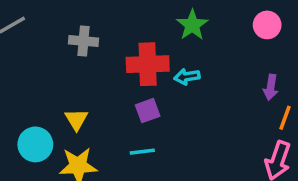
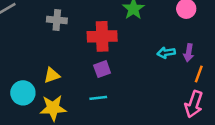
cyan arrow: (187, 77) -> (166, 53), moved
yellow triangle: (76, 119) -> (52, 75), turned 42

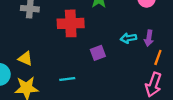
purple square: (102, 69) -> (98, 53), moved
yellow triangle: (52, 75) -> (25, 59), turned 42

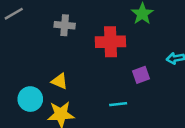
cyan line: (67, 79) -> (118, 104), moved

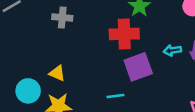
red cross: (110, 42) -> (124, 34), moved
purple square: (141, 75) -> (138, 67), size x1.6

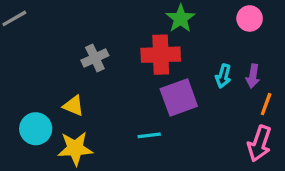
gray cross: (62, 18) -> (95, 58), moved, turned -30
cyan arrow: (172, 50) -> (223, 76), turned -66

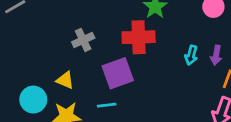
purple square: (179, 97) -> (118, 73), moved
cyan line: (149, 135) -> (107, 105), moved

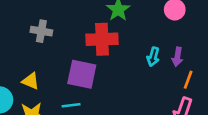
gray cross: (83, 40) -> (41, 31), moved, turned 35
purple square: (118, 73) -> (82, 74), turned 32

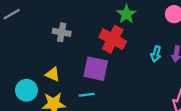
red cross: (102, 39) -> (113, 39), turned 30

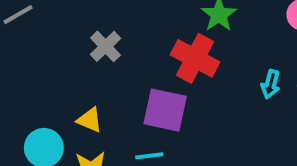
gray cross: (62, 32) -> (105, 46), turned 36

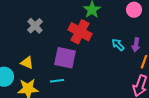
cyan arrow: (271, 84) -> (118, 45), turned 120

